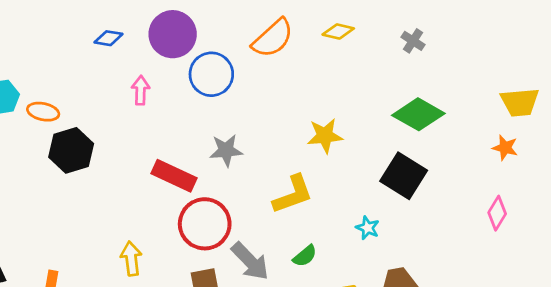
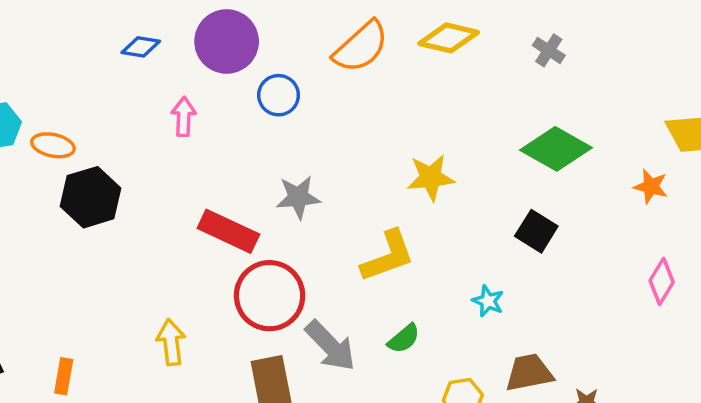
yellow diamond: (338, 32) -> (449, 38), size x1.4
blue circle: (211, 74) -> (279, 95), size x0.7
orange star: (505, 148) -> (651, 186), moved
black square: (404, 176) -> (536, 231), size x0.7

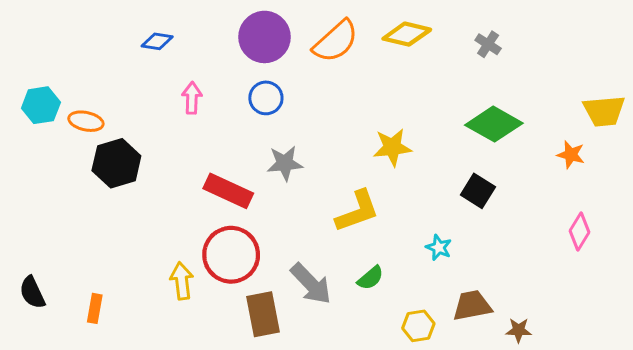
purple circle: (227, 41) -> (265, 37), moved
blue circle: (279, 95) -> (266, 98), moved
red circle: (270, 296) -> (231, 255), moved

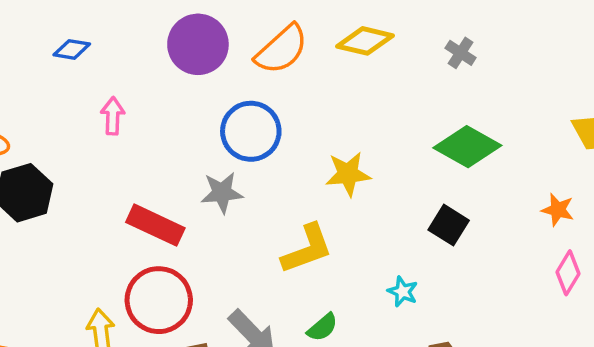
blue circle: (266, 98) -> (251, 131), moved, size x1.5
orange star: (571, 155) -> (558, 210), moved

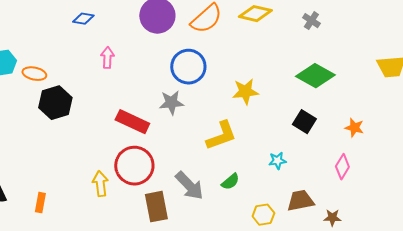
orange star: (558, 210) -> (354, 128), moved
pink diamond: (568, 273) -> (342, 167), moved
cyan star: (403, 292) -> (277, 161), turned -30

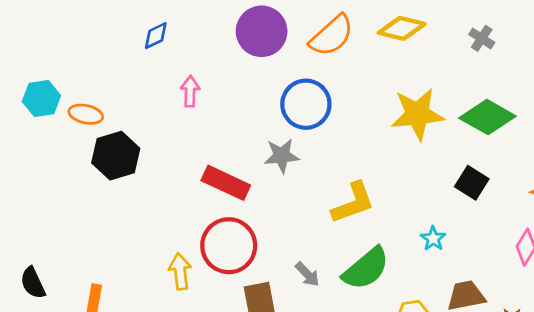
blue diamond: (83, 19) -> (156, 36), turned -35
yellow star: (245, 92) -> (417, 114), moved, size x1.4
cyan star: (277, 161) -> (433, 239), turned -30
green semicircle: (230, 182) -> (366, 269), size x1.8
gray arrow: (189, 186) -> (307, 274), size x0.6

